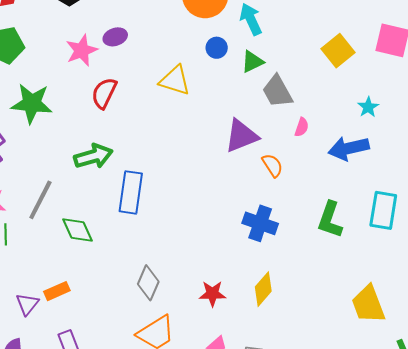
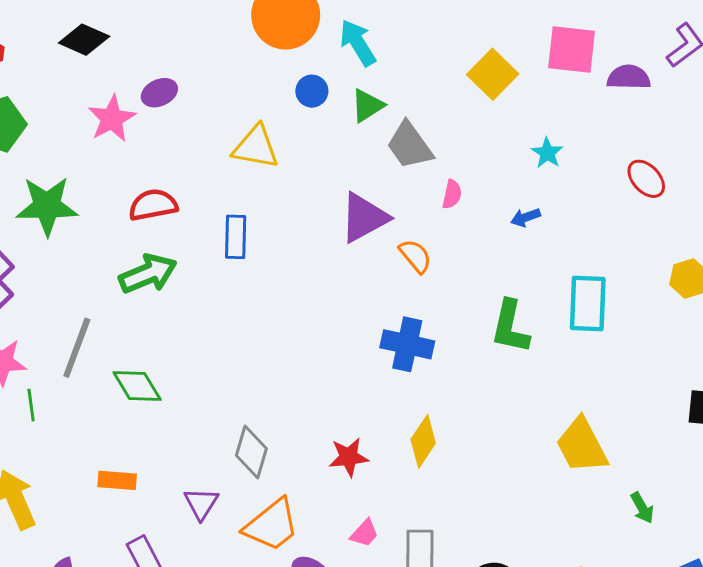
red semicircle: (104, 93) -> (153, 205), moved, turned 60
blue arrow: (349, 148) -> (526, 217), size x0.5
blue rectangle: (131, 192) -> (236, 237), moved, size x0.7
orange rectangle: (57, 291) -> (117, 480), turned 35
purple triangle: (27, 304) -> (201, 503), moved

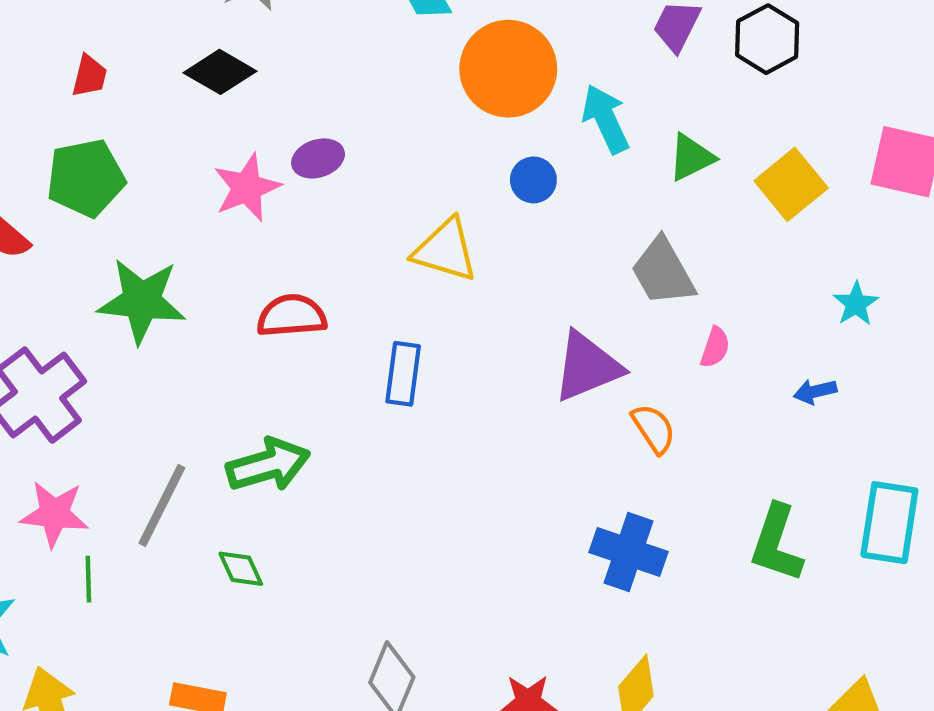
green triangle: (367, 105) -> (691, 157), moved
green arrow: (148, 274) -> (268, 465), moved
green diamond: (137, 386) -> (241, 569), size x0.7

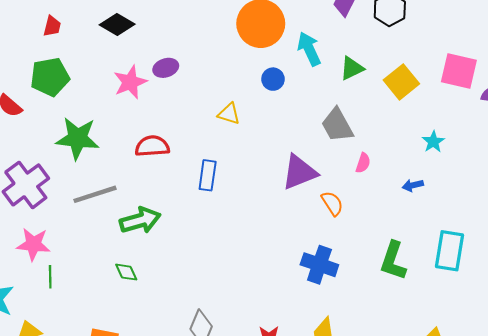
yellow triangle: (445, 250) -> (229, 114), size x0.7
gray line: (162, 505) -> (95, 194), moved, turned 45

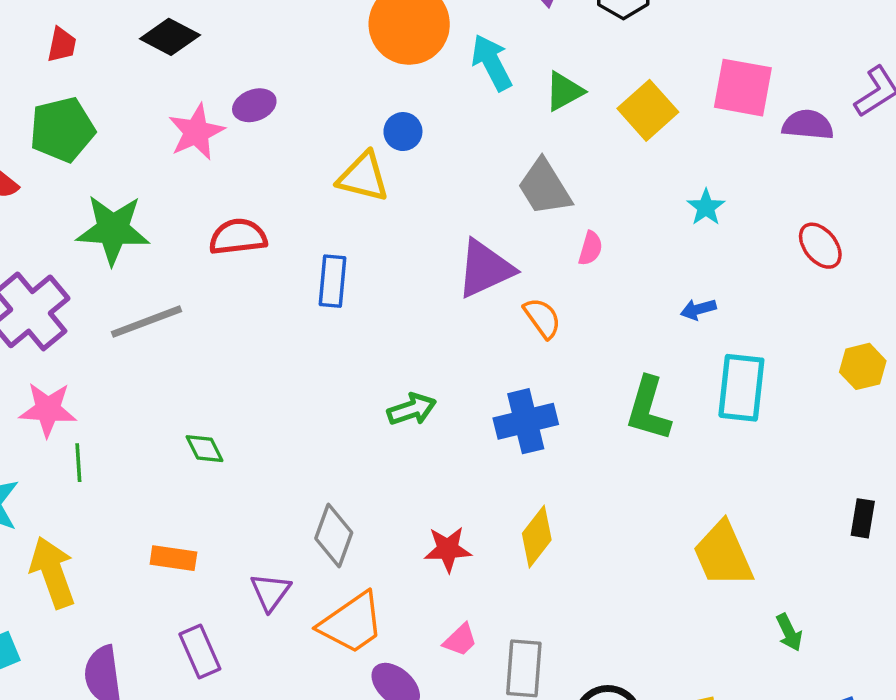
blue circle: (273, 79) -> (403, 132), moved
yellow triangle: (229, 114) -> (363, 177), size x1.4
blue arrow: (413, 185) -> (698, 309), moved
green arrow: (140, 220) -> (412, 409), moved, size x0.7
blue cross: (319, 265) -> (526, 421), turned -30

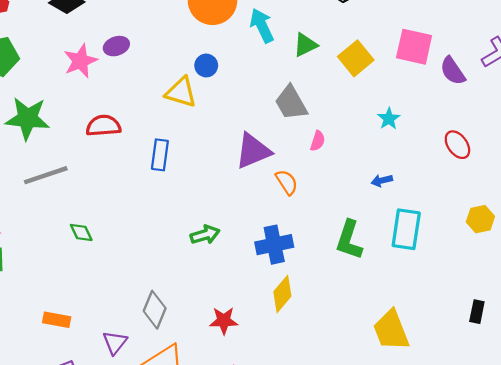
purple semicircle: (808, 125) -> (453, 71), turned -132
green diamond: (205, 449) -> (81, 232), moved
yellow diamond: (537, 537) -> (282, 294), moved

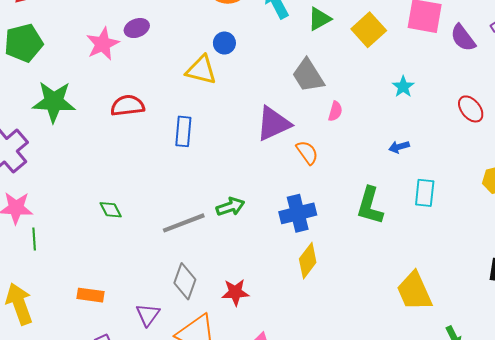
gray line: (46, 175) -> (184, 223), moved
cyan rectangle: (406, 229) -> (425, 193), size x0.7
red star: (224, 321) -> (235, 292), moved

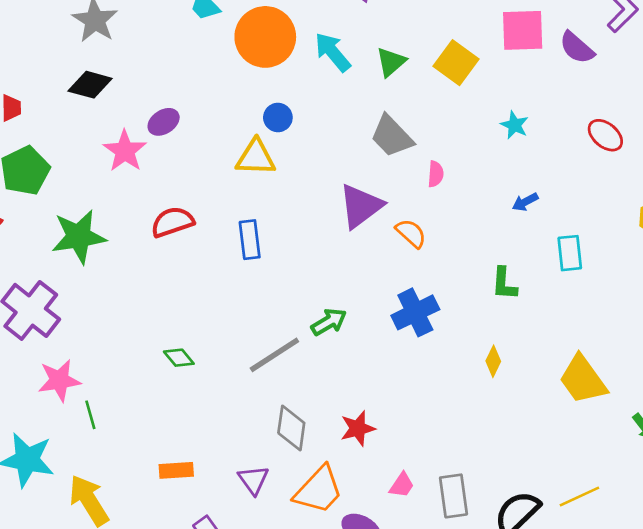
green L-shape: (370, 206) -> (504, 284), size x0.7
yellow diamond: (308, 261) -> (493, 361), moved, size x0.7

